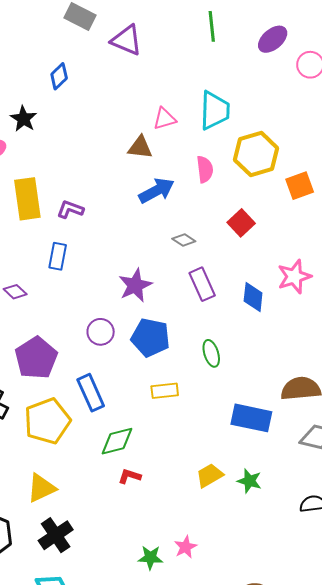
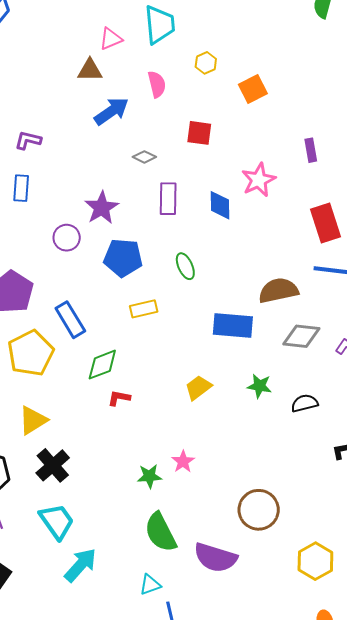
yellow hexagon: (256, 154) -> (206, 63), size x0.5
red square: (241, 223) -> (199, 133), turned -32
purple rectangle: (202, 284) -> (168, 199), turned 32
purple circle: (101, 332) -> (67, 238), moved
green star: (249, 481) -> (259, 386), moved

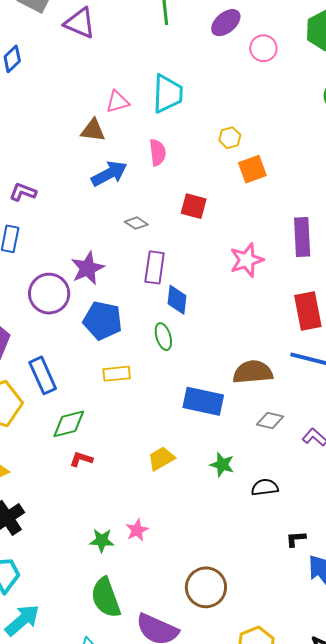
yellow hexagon: (206, 63) -> (230, 138), moved
purple rectangle: (311, 150) -> (302, 237), size x1.6
blue diamond: (220, 205) -> (177, 300), moved
purple circle: (67, 238) -> (49, 294), size x1.5
gray diamond: (301, 336) -> (270, 420), size x0.7

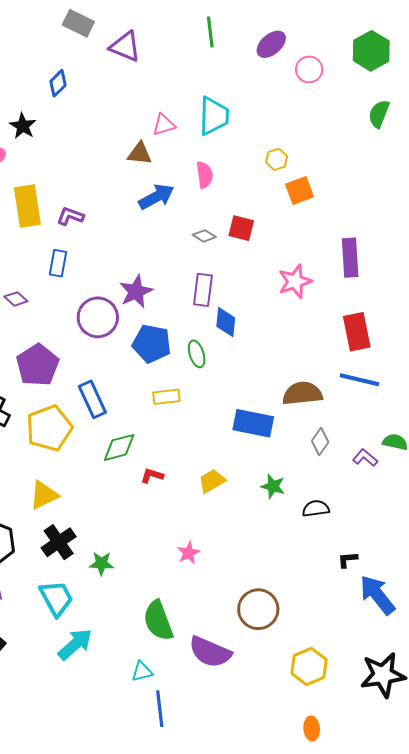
gray diamond: (136, 223) -> (204, 236), moved
green ellipse: (163, 337) -> (197, 354), moved
gray diamond: (270, 420) -> (320, 442), turned -68
red L-shape: (81, 459) -> (152, 476), moved
green star: (102, 541) -> (102, 563), moved

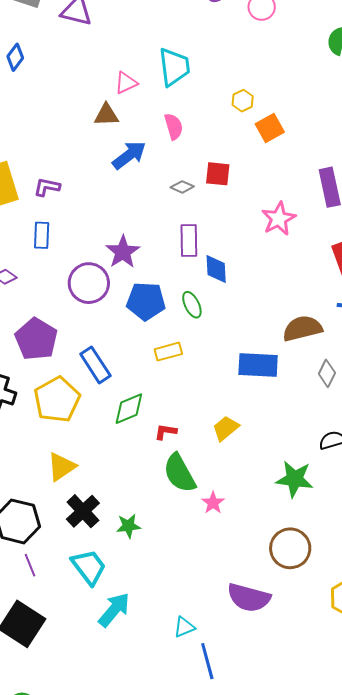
green star: (273, 486) -> (295, 479), moved, size x1.5
green semicircle: (158, 621) -> (180, 473), moved

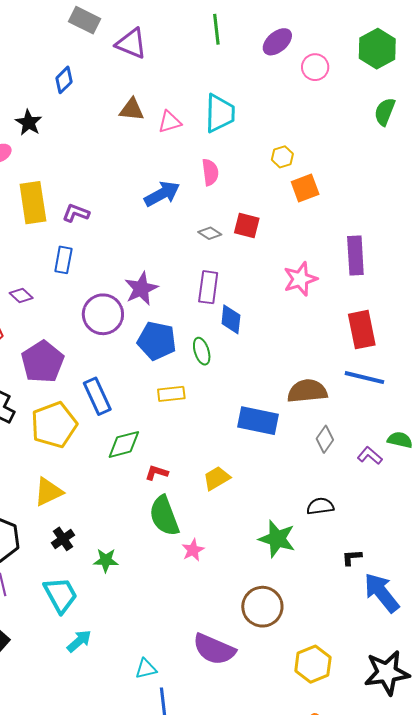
brown triangle: (106, 115) -> (132, 110), moved
black cross: (83, 511) -> (63, 539), size x0.7
cyan arrow: (114, 610) -> (79, 641), size x0.7

